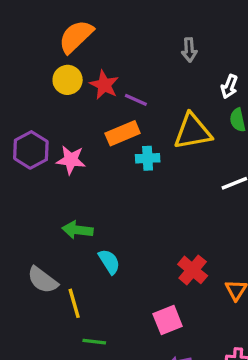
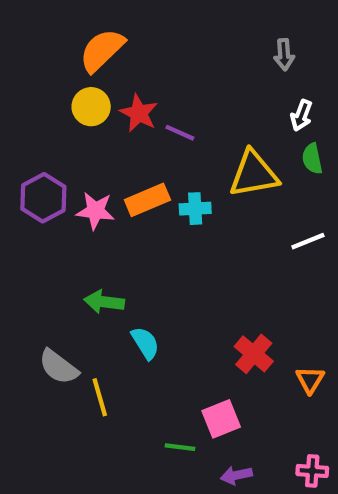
gray arrow: (189, 50) -> (284, 55), moved
orange rectangle: (123, 133) -> (147, 200), moved
green line: (94, 342) -> (180, 447), moved

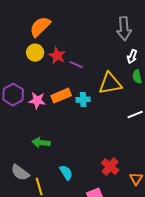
gray arrow: (284, 55) -> (124, 29), size x1.6
cyan semicircle: (145, 343) -> (66, 173), moved

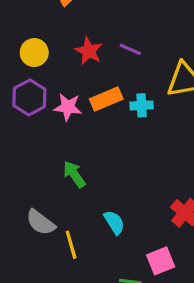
yellow circle: (35, 53) -> (34, 53), moved
red star: (57, 56) -> (89, 51), moved
green arrow: (41, 143) -> (74, 174), turned 48

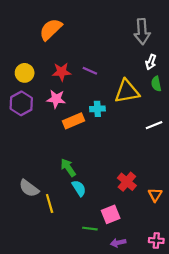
red star: (89, 51) -> (62, 72), turned -30
orange rectangle: (106, 99) -> (74, 121), moved
pink star: (68, 107) -> (56, 99), moved
green arrow: (74, 174) -> (68, 168), moved

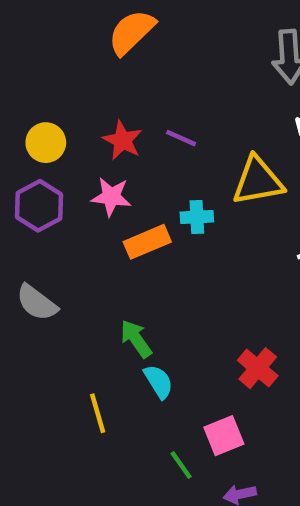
orange semicircle: (51, 29) -> (131, 32), moved
red star: (62, 72) -> (122, 140), turned 30
gray semicircle: (29, 188) -> (37, 303), moved
green line: (90, 229) -> (181, 465), turned 48

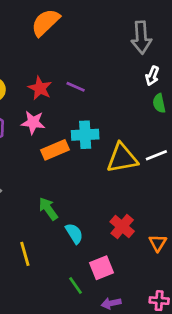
yellow triangle: (258, 181) -> (122, 158), moved
cyan cross: (197, 217) -> (85, 135), size x1.4
cyan semicircle: (159, 382) -> (74, 233), moved

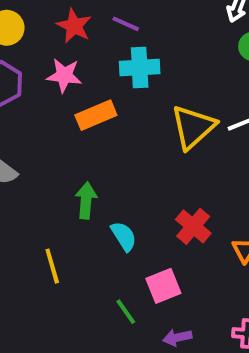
cyan cross: (85, 135) -> (140, 68), moved
yellow triangle: (122, 158) -> (193, 127), turned -32
green arrow: (48, 209) -> (86, 201), turned 40

